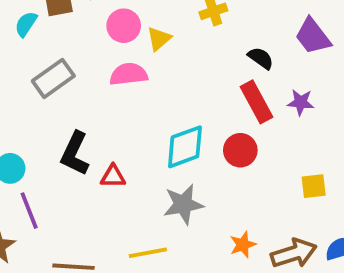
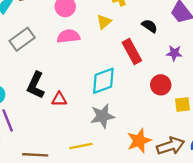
yellow triangle: (159, 39) -> (104, 22), moved
red rectangle: (257, 102) -> (132, 52), moved
red circle: (240, 150) -> (161, 85), moved
orange star: (243, 245) -> (139, 141), size x1.5

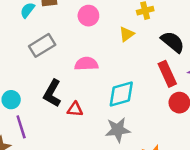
black semicircle: (150, 26) -> (173, 42), size x1.5
pink semicircle: (68, 36) -> (86, 64), moved
red rectangle: (132, 52) -> (167, 74), moved

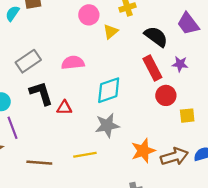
pink circle: (88, 16) -> (89, 15), moved
gray rectangle: (42, 45) -> (28, 61), moved
black L-shape: (52, 93) -> (41, 93), turned 136

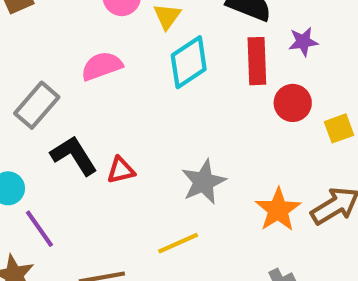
pink semicircle: (73, 63) -> (102, 66), moved
red rectangle: (152, 68) -> (257, 61), turned 40
cyan diamond: (109, 90) -> (189, 62), moved

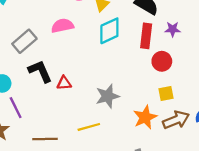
yellow square: (339, 128) -> (166, 93), moved

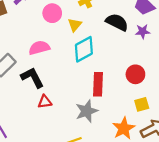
purple star: (173, 29) -> (143, 31), moved
red rectangle: (146, 36) -> (98, 84), moved
black L-shape: (40, 71) -> (32, 78), moved

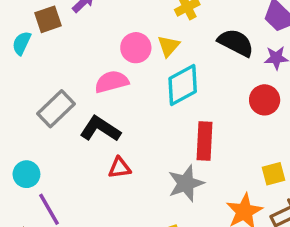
pink circle: (52, 13) -> (136, 48), moved
red circle: (135, 74) -> (265, 100), moved
black L-shape: (32, 78) -> (100, 129), turned -30

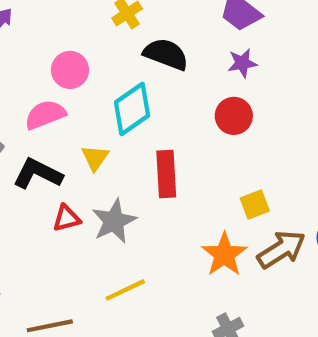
black semicircle: (236, 43) -> (166, 54), moved
yellow triangle: (169, 46) -> (95, 158), moved
gray star: (186, 183) -> (114, 221), moved

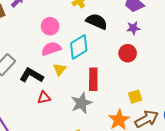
pink semicircle: (45, 115) -> (51, 49), moved
gray star: (114, 221) -> (81, 103), moved

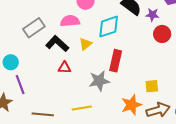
purple star: (133, 28) -> (152, 15), moved
pink semicircle: (51, 49) -> (70, 21), moved
red circle: (128, 53) -> (162, 34), moved

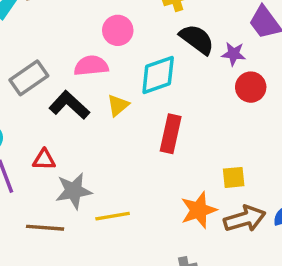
red triangle: (64, 68) -> (44, 160), moved
gray star: (99, 81) -> (74, 191), moved

